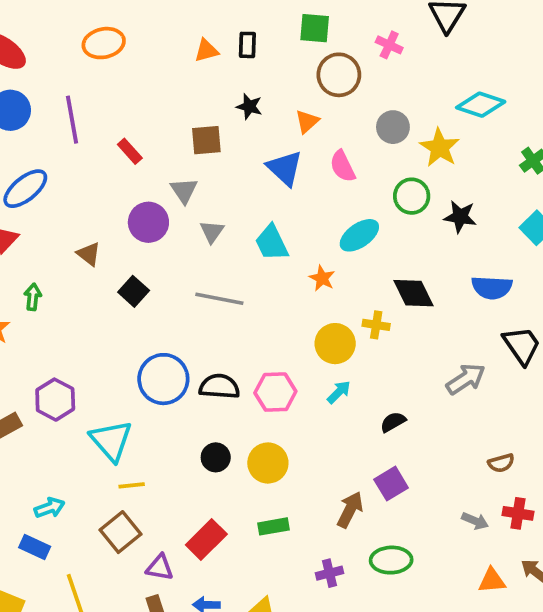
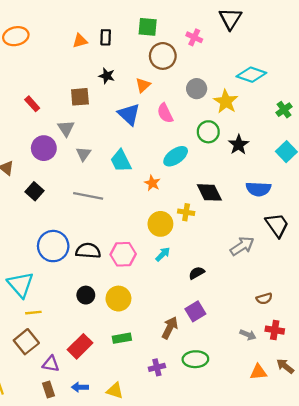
black star: (460, 217) -> (239, 145), turned 30

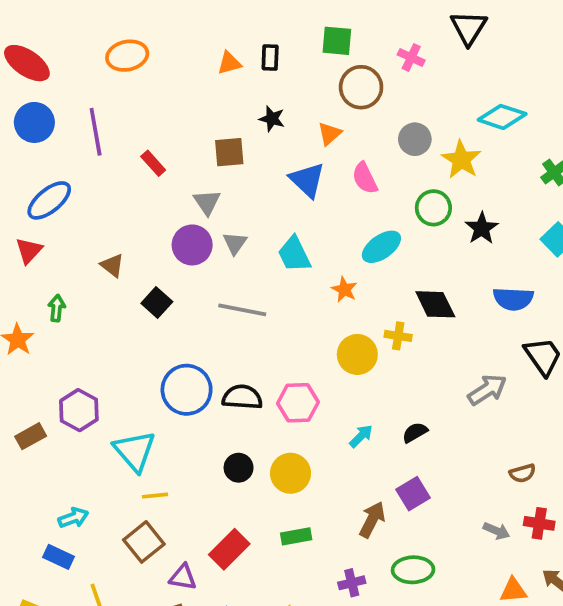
purple circle: (44, 148) -> (192, 245), moved
cyan arrow: (163, 254) -> (361, 436), moved

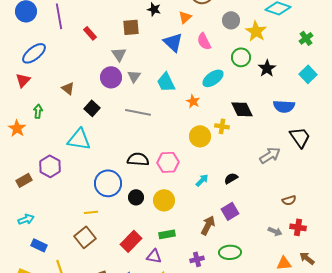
blue circle: (187, 390) -> (108, 183), moved
cyan triangle: (135, 451) -> (79, 139), moved, turned -40
cyan arrow: (73, 518) -> (26, 219), moved
purple triangle: (183, 577) -> (154, 256), moved

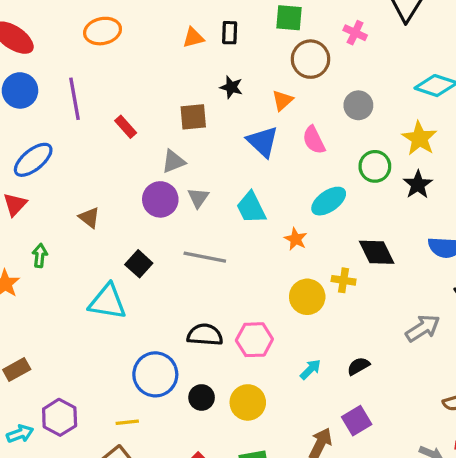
yellow star: (256, 31) -> (419, 138), moved
gray triangle: (119, 54) -> (173, 161), turned 42
black square: (92, 108) -> (139, 264), moved
purple hexagon: (50, 166) -> (60, 417), moved

